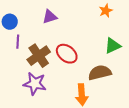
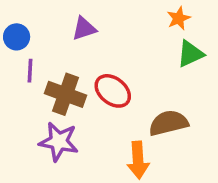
green triangle: (113, 46) -> (190, 54), moved
brown cross: (39, 56) -> (65, 94), turned -35

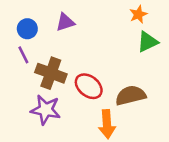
blue circle: (17, 37) -> (27, 29), moved
purple line: (30, 71) -> (23, 55), turned -30
red ellipse: (113, 91) -> (89, 86), moved

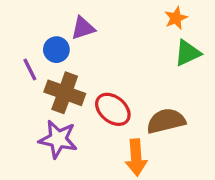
blue circle: (27, 29) -> (56, 50), moved

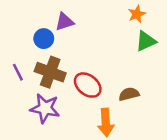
purple line: (30, 70) -> (18, 72), moved
brown semicircle: (166, 121) -> (129, 94), size x0.7

